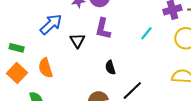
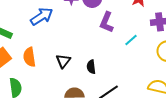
purple L-shape: (103, 29) -> (106, 22), moved
black triangle: (77, 41) -> (63, 61), moved

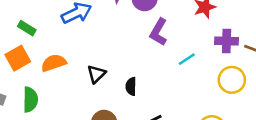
orange semicircle: (29, 57) -> (54, 63), turned 72

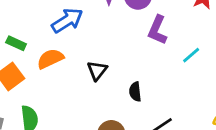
orange semicircle: (54, 63) -> (50, 59), moved
black triangle: (96, 74) -> (97, 71), moved

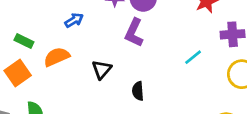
blue arrow: (67, 20) -> (74, 20), size x0.6
purple L-shape: (157, 30) -> (134, 33), moved

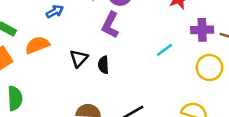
black semicircle: (138, 91) -> (103, 65), moved

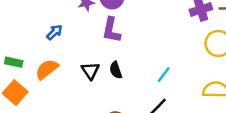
cyan line: (165, 50) -> (164, 75), moved

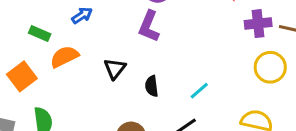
green rectangle: (14, 62) -> (40, 34), moved
black semicircle: (116, 70) -> (152, 86), moved

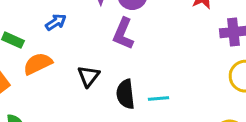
black semicircle: (152, 86) -> (126, 94), size x1.4
cyan line: (199, 91) -> (159, 98), moved, turned 36

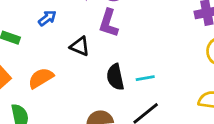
orange semicircle: (38, 64) -> (41, 78), moved
black triangle: (88, 76) -> (80, 46), moved, turned -40

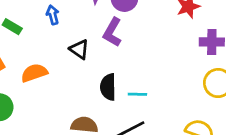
blue arrow: (47, 18) -> (53, 15), turned -78

